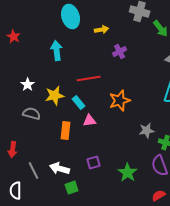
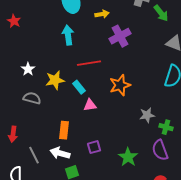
cyan arrow: (57, 51) -> (68, 35), moved
purple cross: (120, 52) -> (120, 36), size x1.5
orange rectangle: (66, 131) -> (64, 130), moved

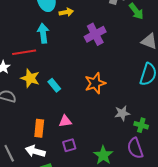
yellow arrow: (102, 14) -> (66, 12), moved
red line: (89, 63) -> (24, 52), moved
yellow star: (55, 80) -> (30, 78), turned 30
pink triangle: (90, 105) -> (65, 121), moved

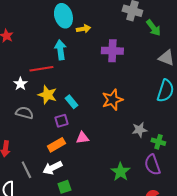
purple cross: (95, 34) -> (112, 51), turned 30
orange rectangle: (39, 128) -> (56, 145), turned 54
purple square: (69, 145) -> (61, 121), moved
white arrow: (35, 151) -> (52, 168), turned -42

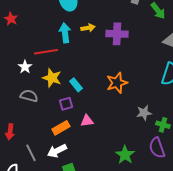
yellow arrow: (83, 29) -> (88, 28), moved

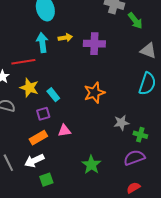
purple semicircle: (157, 148) -> (134, 158), turned 90
green star: (125, 155) -> (91, 165), moved

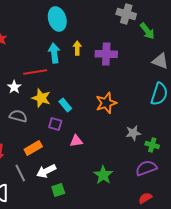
yellow arrow: (65, 38) -> (77, 48), turned -80
purple square: (43, 114) -> (55, 124), turned 32
orange rectangle: (38, 138) -> (33, 148), moved

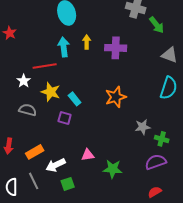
pink triangle: (76, 141) -> (88, 155), moved
orange rectangle: (33, 148) -> (35, 152), moved
gray line: (20, 173) -> (34, 181), moved
green star: (103, 175) -> (113, 169), turned -30

